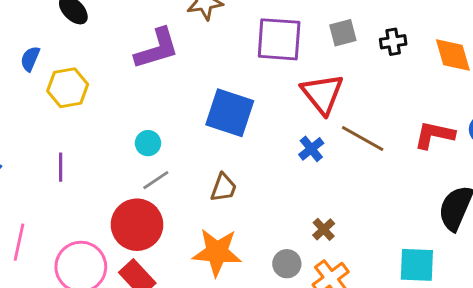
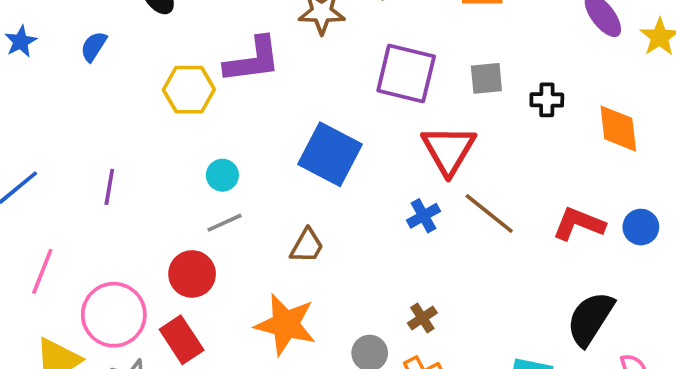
yellow hexagon: (68, 88) -> (189, 90), moved
red circle: (137, 225) -> (192, 274), size x0.7

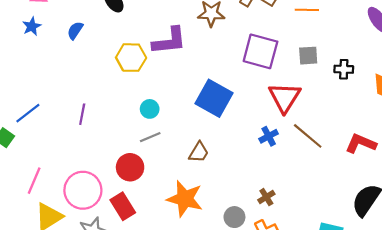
pink line: (42, 271) -> (34, 181), moved

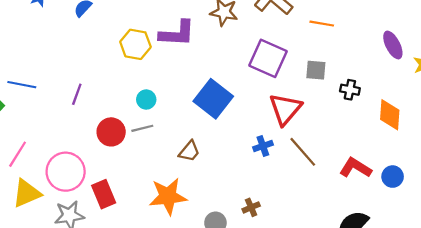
blue line: (28, 113) -> (22, 85), turned 40
red circle: (130, 167) -> (111, 132), moved
orange star: (185, 199) -> (168, 196), turned -30

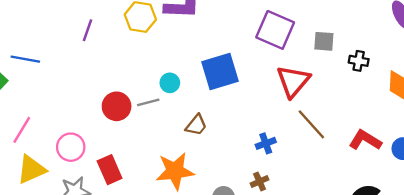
purple line: (77, 94) -> (88, 30), moved
blue square: (213, 99) -> (220, 71), turned 36
cyan circle: (146, 100) -> (170, 83), moved
blue cross: (263, 146) -> (266, 143), moved
pink circle: (66, 172) -> (71, 147), size x0.7

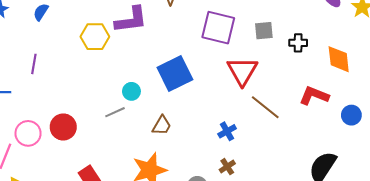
purple line: (88, 30) -> (34, 64), moved
red circle: (117, 106) -> (63, 127), moved
red L-shape: (365, 140) -> (314, 96), moved
pink circle: (71, 147) -> (28, 133), moved

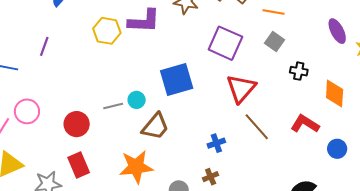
gray square: (264, 31) -> (274, 42), moved, turned 30
cyan circle: (131, 91) -> (137, 100), moved
brown trapezoid: (162, 125) -> (155, 126), size x1.4
red circle: (63, 127) -> (77, 124), moved

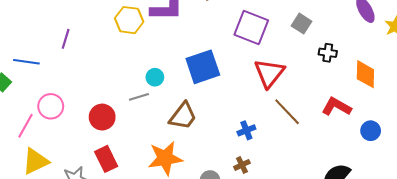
cyan circle: (137, 100) -> (155, 77), moved

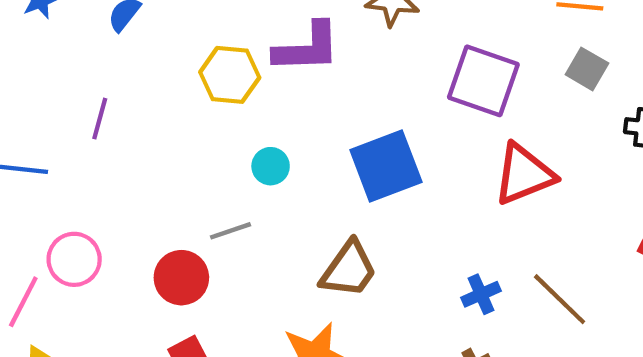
red triangle: (269, 73) -> (524, 174), turned 32
cyan circle: (155, 77) -> (271, 166), moved
gray line: (139, 97) -> (230, 231), moved
brown line: (287, 112) -> (560, 299), moved

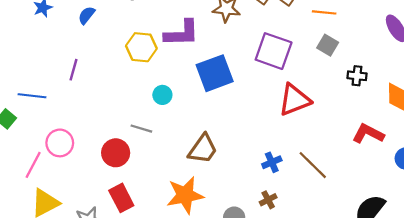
blue square: (386, 166) -> (215, 73), moved
gray line: (230, 231) -> (141, 129), turned 35

